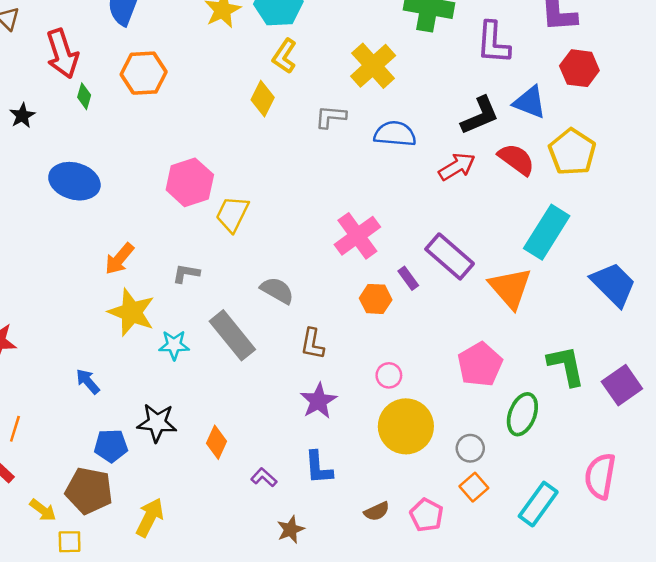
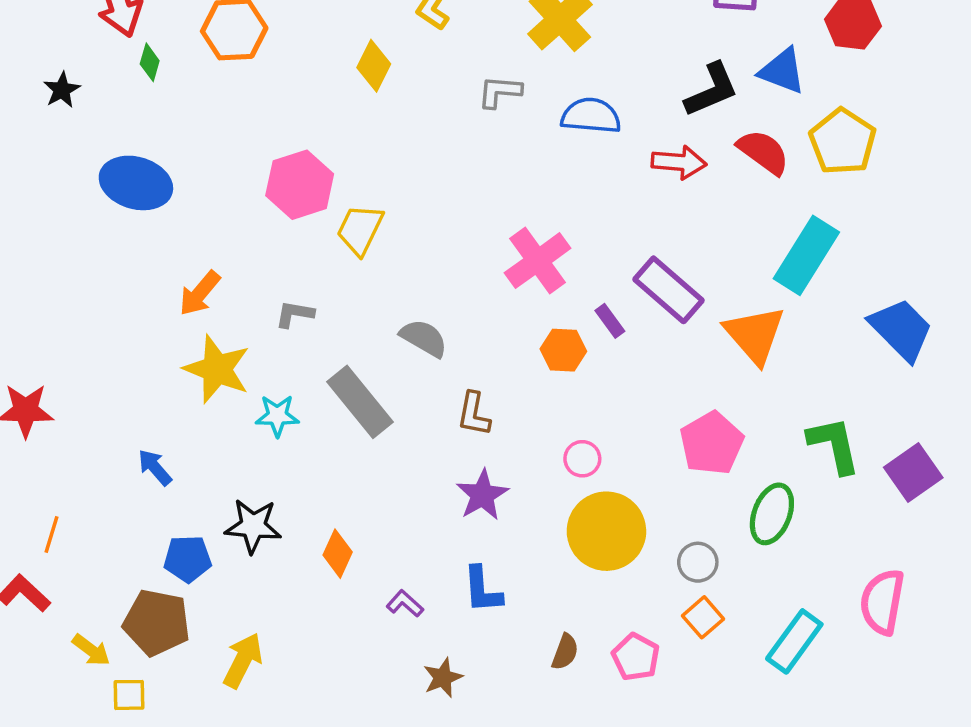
yellow diamond: (263, 99) -> (374, 66), moved
red arrow: (457, 167) -> (679, 162), turned 36
brown semicircle: (377, 511) -> (565, 652), turned -45

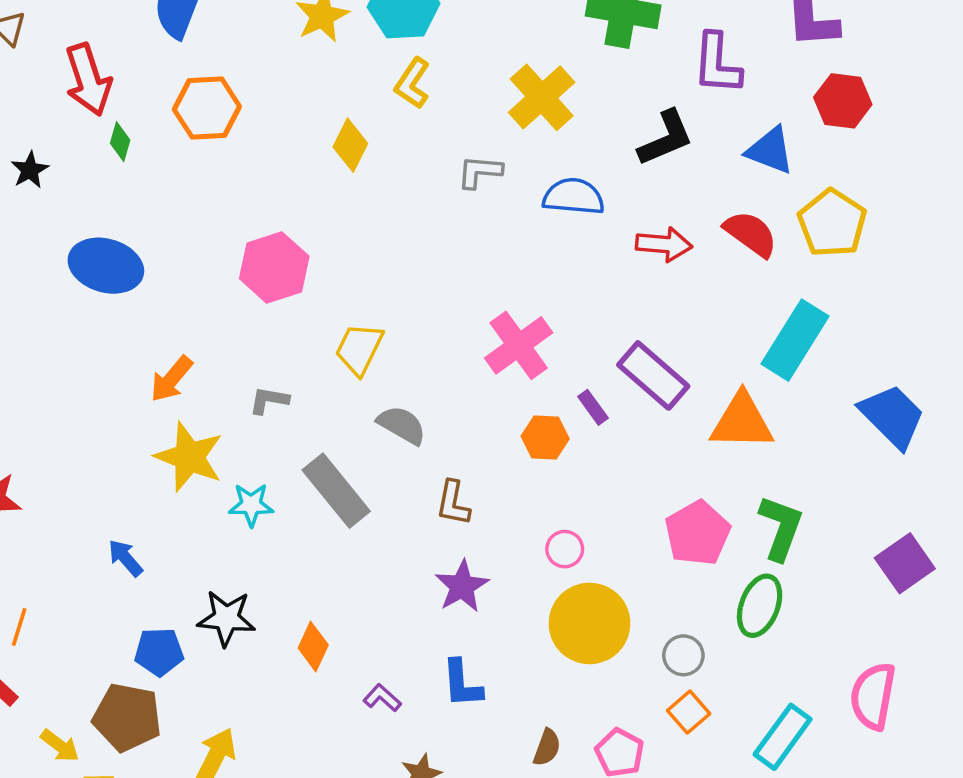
black L-shape: (712, 90) -> (666, 138), moved
yellow trapezoid: (360, 230) -> (359, 349), moved
orange triangle: (755, 335) -> (742, 422), turned -48
green L-shape: (834, 445) -> (781, 528), moved, turned 32

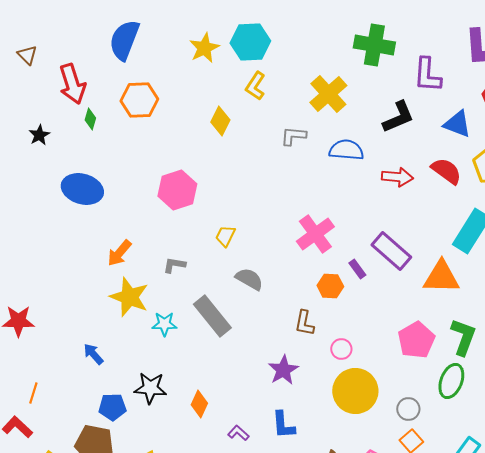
yellow trapezoid: (359, 349) -> (225, 236), size x0.7
brown L-shape: (453, 503) -> (304, 323), moved

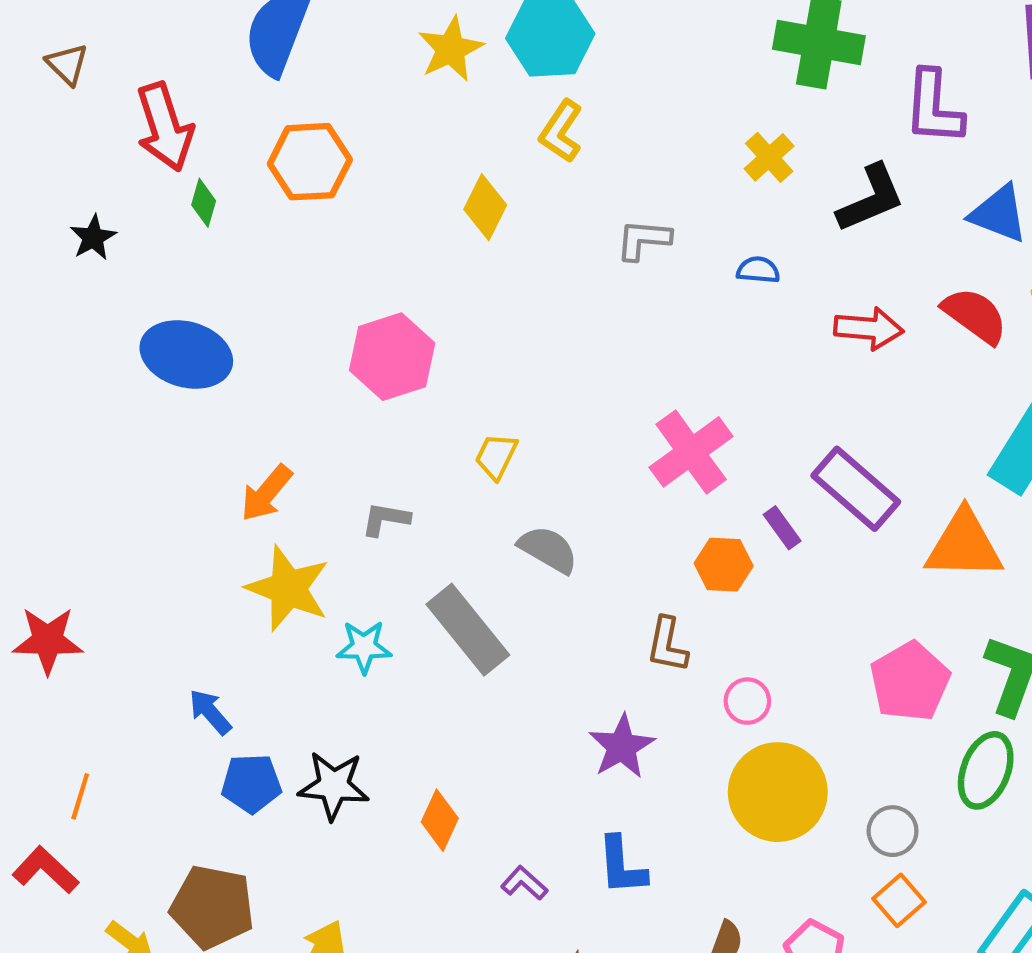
yellow cross: (328, 94) -> (769, 157), moved, size x0.6
blue semicircle: (346, 150) -> (758, 270), size x0.6
blue pentagon: (112, 407) -> (251, 783), moved

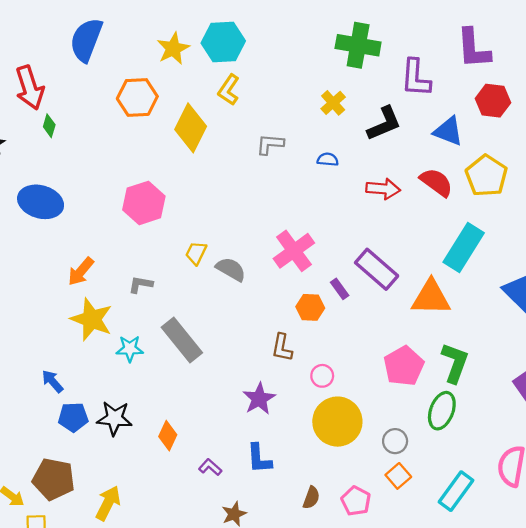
orange hexagon: (310, 162) -> (137, 97), moved
yellow diamond: (485, 207) -> (191, 128), size x1.5
gray semicircle: (548, 549) -> (231, 269), moved

